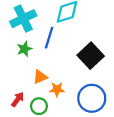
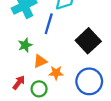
green star: (24, 49) -> (25, 45), moved

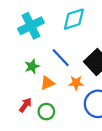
blue line: (49, 24) -> (61, 58), moved, turned -60
orange star: (56, 73) -> (76, 83), moved

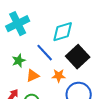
cyan diamond: (74, 19) -> (63, 32), moved

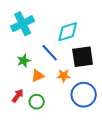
black square: (78, 57) -> (83, 57), turned 35

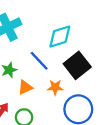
black square: (83, 57) -> (77, 65), turned -30

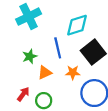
blue line: (39, 61) -> (58, 48), turned 30

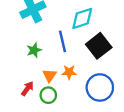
orange triangle: (45, 73) -> (49, 75), moved, turned -32
orange star: (73, 73) -> (69, 72), moved

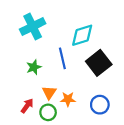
orange star: (69, 72) -> (68, 99), moved
blue circle: (100, 87) -> (100, 105), size x0.7

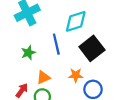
orange triangle: (49, 93) -> (43, 77), turned 32
orange star: (68, 99) -> (76, 75), moved

